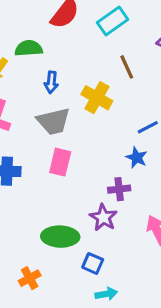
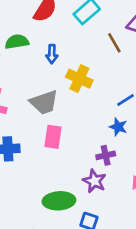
brown line: (127, 67) -> (114, 43), moved
blue arrow: (51, 82) -> (52, 54), moved

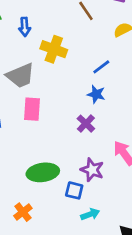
purple cross: (106, 155) -> (86, 124), turned -30
purple star: (94, 181) -> (92, 170), moved

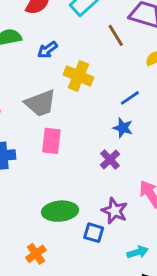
blue arrow: (25, 27) -> (47, 50), turned 54
cyan arrow: (90, 214) -> (138, 252), moved

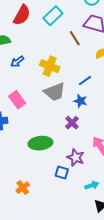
blue arrow: (47, 50) -> (17, 62), moved
gray trapezoid: (40, 103) -> (55, 92), moved
pink rectangle: (51, 141) -> (17, 100), moved, turned -42
green ellipse: (60, 211) -> (40, 143), moved

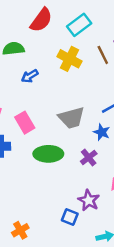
yellow cross: (50, 66) -> (70, 59), moved
green ellipse: (40, 143) -> (48, 154), moved

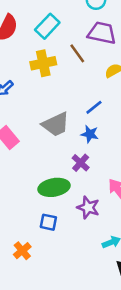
yellow cross: (70, 59) -> (43, 63), turned -30
green ellipse: (48, 154) -> (54, 187), moved
blue square: (70, 217) -> (48, 222), moved

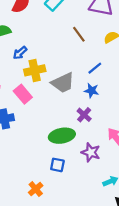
brown line: (77, 53) -> (79, 34), moved
yellow cross: (43, 63) -> (35, 70), moved

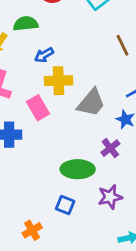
gray trapezoid: (63, 83) -> (91, 103), turned -35
purple star: (91, 152) -> (110, 197), turned 30

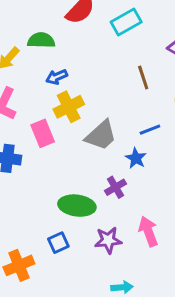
yellow cross: (59, 81) -> (69, 107), turned -32
blue square: (65, 205) -> (58, 243), turned 36
orange cross: (32, 230) -> (19, 265), size x1.4

